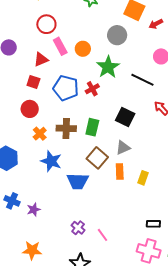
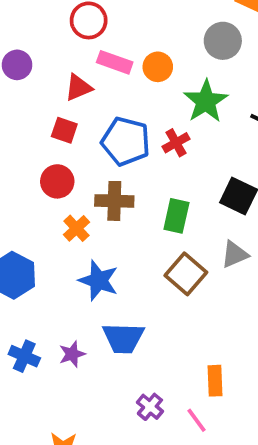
pink rectangle: (60, 46) -> (115, 62), turned -42
brown cross: (66, 128) -> (114, 201), moved
orange rectangle: (120, 171) -> (215, 381), moved
blue trapezoid: (78, 181) -> (123, 338), moved
purple star: (34, 210) -> (72, 354), moved

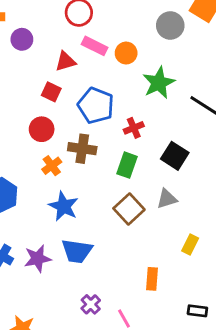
gray circle: (223, 41) -> (170, 25), moved
red cross: (176, 143) -> (134, 128), moved
purple star: (72, 354) -> (38, 259), size x1.4
orange rectangle: (215, 381) -> (152, 279), moved

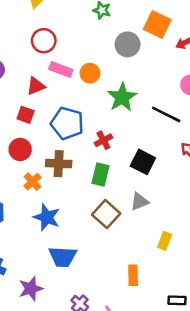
purple star: (38, 259) -> (31, 289), moved

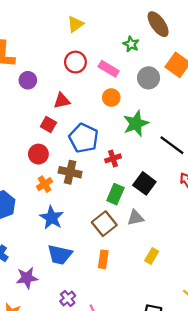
pink rectangle: (61, 70) -> (109, 69), moved
green rectangle: (100, 175) -> (115, 194), moved
orange rectangle: (133, 275) -> (103, 259), moved

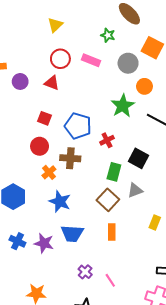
orange circle: (111, 98) -> (144, 86), moved
red triangle: (62, 101) -> (52, 83), moved, turned 42
purple star: (27, 278) -> (44, 243), moved, turned 30

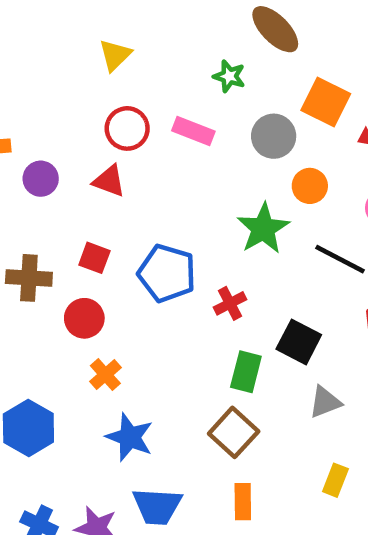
brown cross: (70, 158) -> (29, 278), moved
gray triangle: (135, 190) -> (325, 402), moved

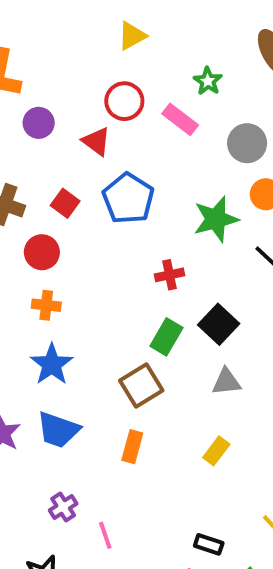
green star: (229, 76) -> (208, 81), moved
blue pentagon: (167, 273) -> (128, 198), moved
orange cross: (105, 375) -> (46, 305), turned 32

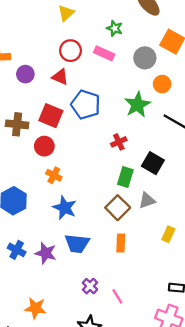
red square: (65, 203) -> (51, 116), size x1.5
orange cross: (46, 305) -> (54, 175), turned 35
gray triangle: (226, 382) -> (147, 200), moved

